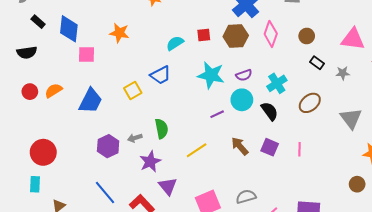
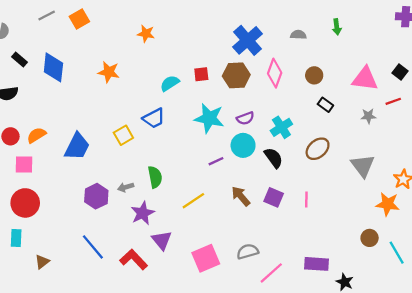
pink square: (86, 55) -> (24, 165), moved
gray star: (343, 73) -> (368, 116), moved

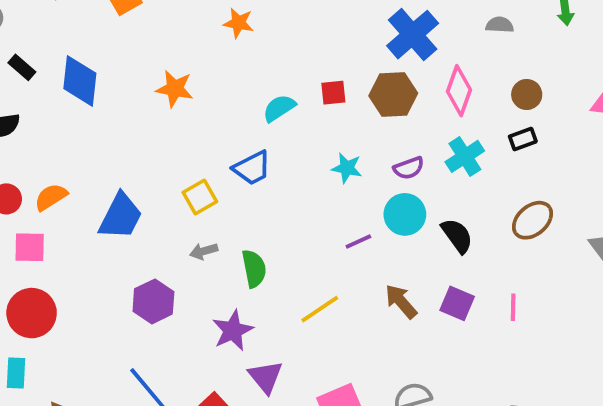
black rectangle: (325, 105) -> (523, 139), moved, turned -56
cyan star: (209, 118) -> (347, 168), size x0.6
cyan cross: (281, 127) -> (465, 156), moved
gray arrow: (126, 187) -> (204, 251), moved

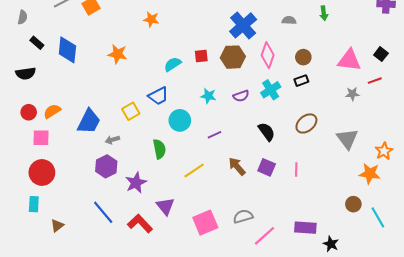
cyan circle: (405, 214) -> (180, 120), moved
gray arrow: (204, 251) -> (112, 140), moved
purple star: (233, 330) -> (136, 183), moved

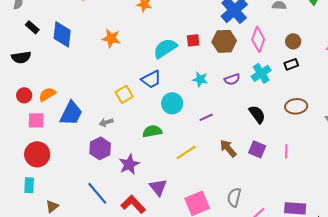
cyan semicircle: (173, 64) -> (165, 48), size x1.4
blue trapezoid: (89, 121) -> (71, 113), moved
brown ellipse: (306, 123) -> (296, 106), turned 35
green semicircle: (159, 149) -> (152, 131), turned -90
gray semicircle: (243, 216) -> (234, 197), turned -60

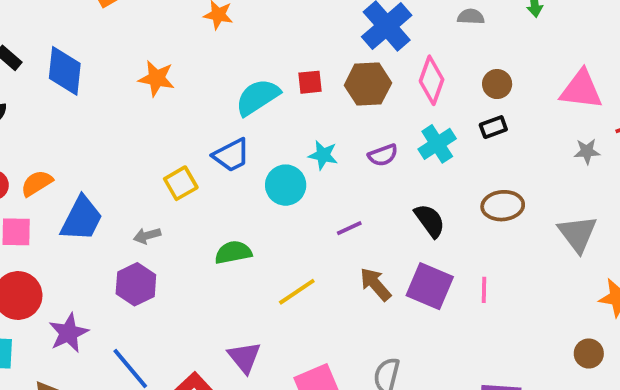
cyan circle: (172, 103) -> (286, 185), moved
purple line: (206, 117) -> (349, 228), moved
purple square: (257, 149) -> (430, 286), size x1.4
purple star: (129, 164) -> (69, 333), moved

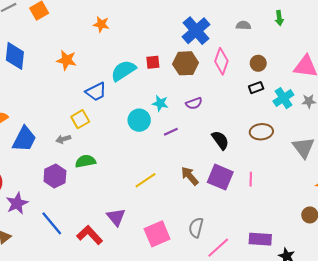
cyan cross: (437, 144) -> (283, 98), moved
blue trapezoid: (231, 155) -> (96, 92), moved
purple line: (349, 228) -> (171, 132), moved
gray arrow: (147, 236) -> (63, 139), moved
green semicircle: (233, 252) -> (85, 161), moved

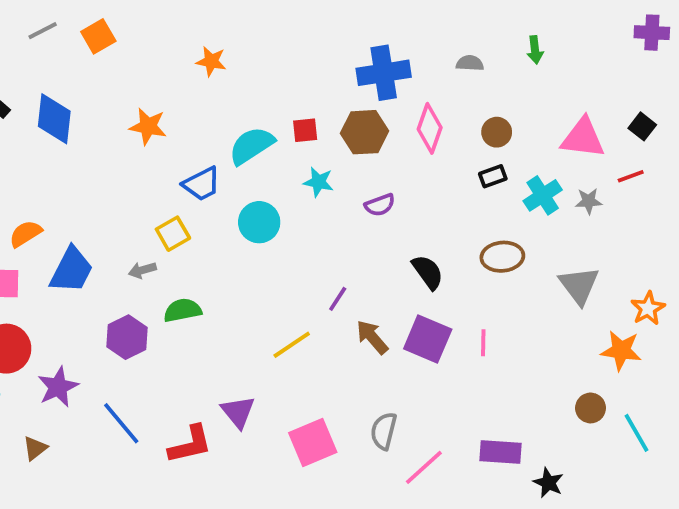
blue cross: (196, 31) -> (384, 73), turned 32
cyan star: (160, 103) -> (319, 182), moved
cyan circle: (139, 120) -> (259, 222), moved
purple line: (171, 132) -> (338, 299), moved, turned -32
red L-shape: (90, 235) -> (190, 444), turned 120

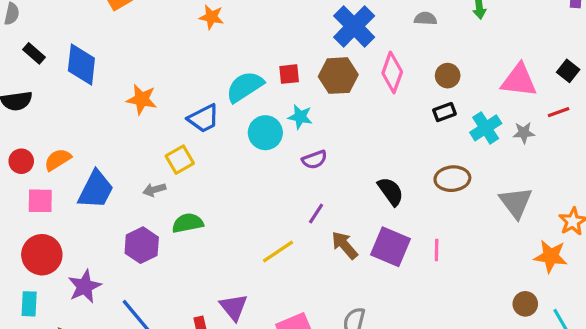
blue cross: (384, 73) -> (354, 26), turned -36
orange star: (148, 126) -> (142, 99), moved
purple semicircle: (380, 205) -> (314, 160), moved
cyan circle: (259, 222) -> (265, 133), moved

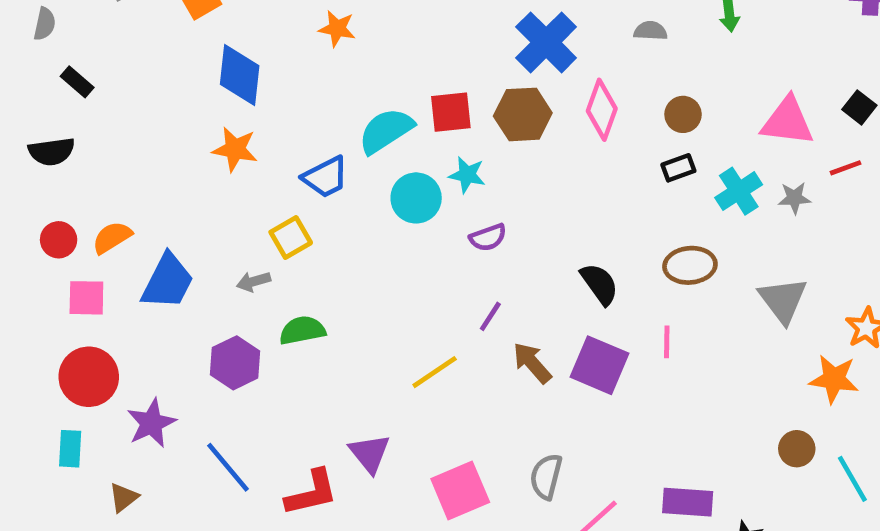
blue diamond: (81, 65) -> (240, 75), moved
red square: (289, 74) -> (451, 112), size x1.4
pink line: (437, 250) -> (667, 342), moved

